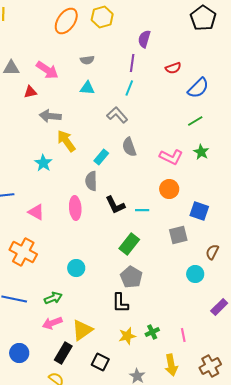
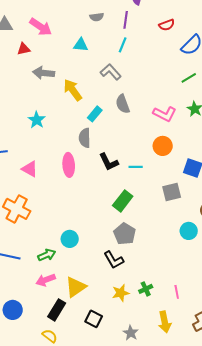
gray semicircle: (87, 60) -> (97, 17), moved
yellow arrow: (66, 141) -> (73, 90), moved
cyan circle: (76, 268) -> (70, 239), moved
black L-shape: (120, 303) -> (114, 260), turned -30

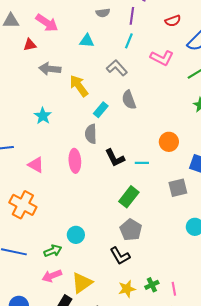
pink L-shape: (165, 114) -> (162, 58), moved
pink line: (177, 292) -> (174, 289), moved

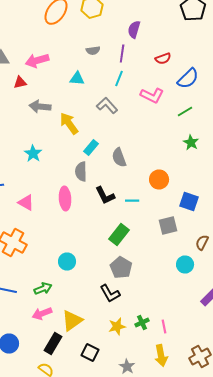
pink arrow: (47, 23) -> (37, 60), turned 130
gray semicircle: (129, 100) -> (119, 158), moved
cyan circle: (76, 235) -> (67, 262), moved

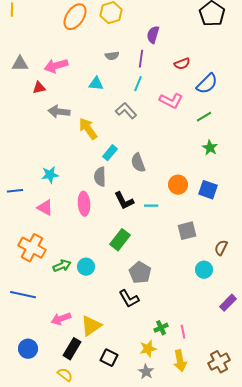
cyan star: (33, 154) -> (50, 175), moved, turned 30
blue square: (189, 202) -> (208, 190), moved
green rectangle: (119, 234) -> (120, 240), moved
green arrow: (43, 288) -> (62, 266), moved
yellow star: (117, 326) -> (148, 349), moved

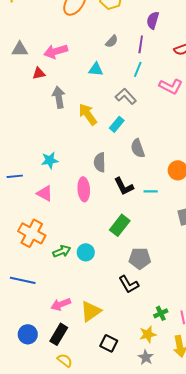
gray semicircle: (112, 56) -> (112, 41), turned -40
gray arrow: (59, 112) -> (59, 97), turned 75
cyan rectangle: (110, 153) -> (117, 124), moved
gray pentagon: (140, 273) -> (140, 258), turned -30
black rectangle: (72, 349) -> (59, 334), moved

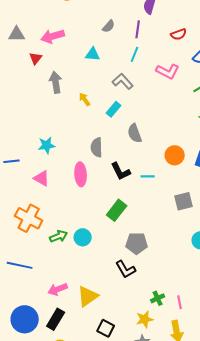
red triangle: (39, 73) -> (36, 58), turned -40
yellow arrow: (88, 114) -> (85, 99), size x0.6
blue circle: (28, 334) -> (25, 319), size x1.4

